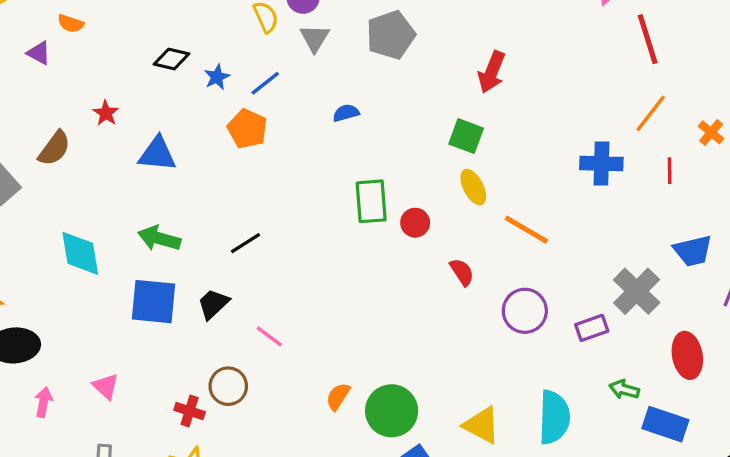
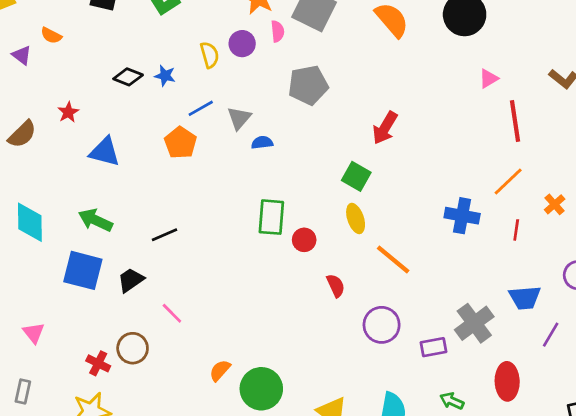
gray triangle: (315, 38) -> (239, 118), moved
blue star: (217, 77) -> (165, 76), moved, turned 30

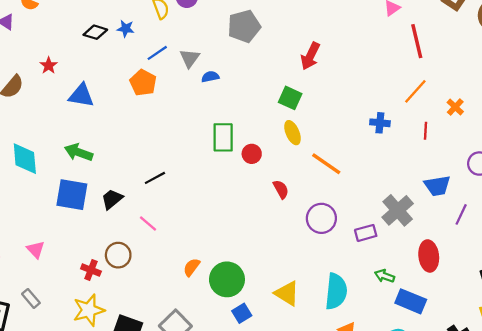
blue cross: (462, 216) -> (380, 123), size x0.7
black line: (165, 235) -> (155, 178), moved
gray rectangle: (23, 392) -> (31, 298), turned -48

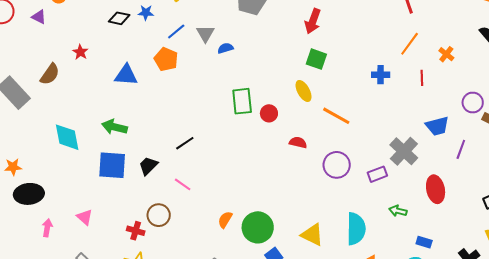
blue triangle: (81, 95) -> (126, 75), moved
green square: (290, 98) -> (316, 59), moved
red semicircle: (281, 189) -> (298, 142), turned -42
blue rectangle: (411, 301) -> (424, 242), moved, size x0.6

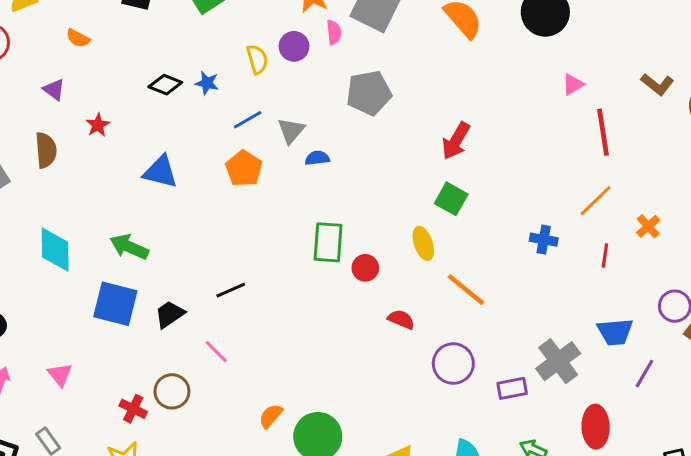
purple triangle: (39, 17) -> (54, 90), moved
orange pentagon: (166, 59) -> (244, 169), moved
brown semicircle: (50, 74) -> (46, 150), turned -50

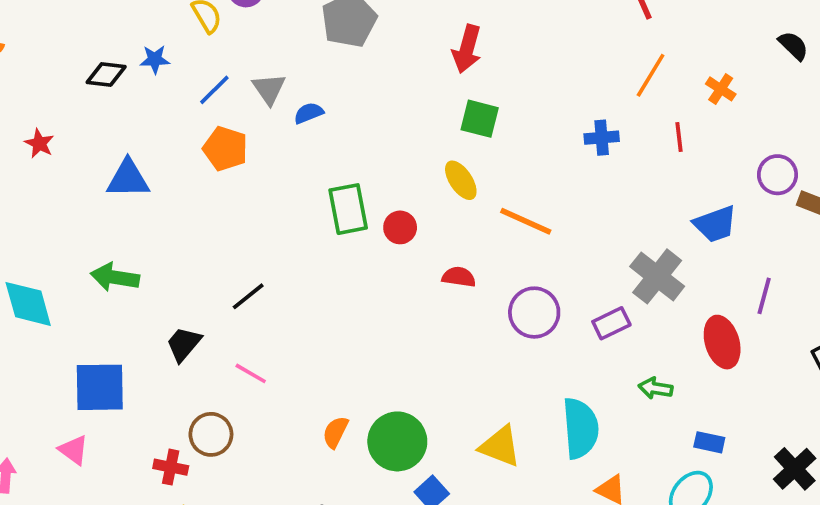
blue square: (115, 304) -> (100, 387), moved
purple line: (644, 374) -> (764, 296), moved

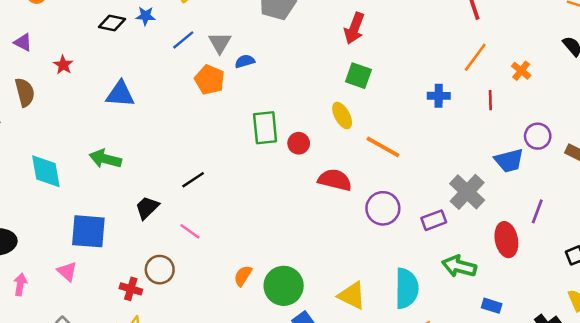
orange pentagon: (225, 149) -> (210, 80), moved
purple circle: (777, 175) -> (538, 136), moved
red semicircle: (459, 277) -> (335, 180), size x1.5
green arrow: (656, 388) -> (459, 266), size x1.5

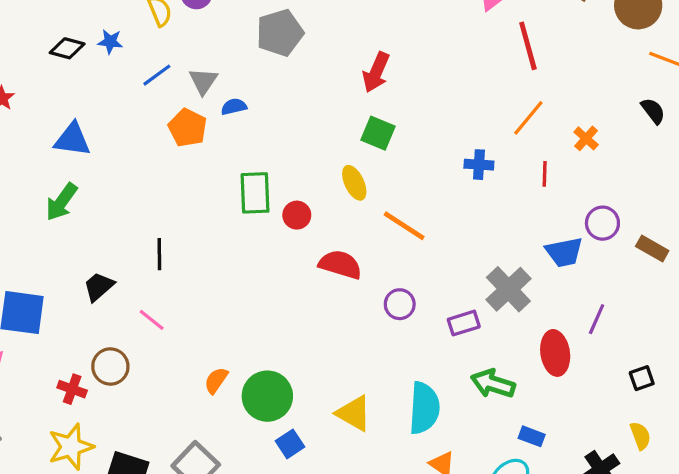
green arrow: (105, 159) -> (62, 202), moved, turned -72
black line: (193, 180) -> (159, 254), turned -60
purple circle: (383, 208) -> (400, 304), size x0.7

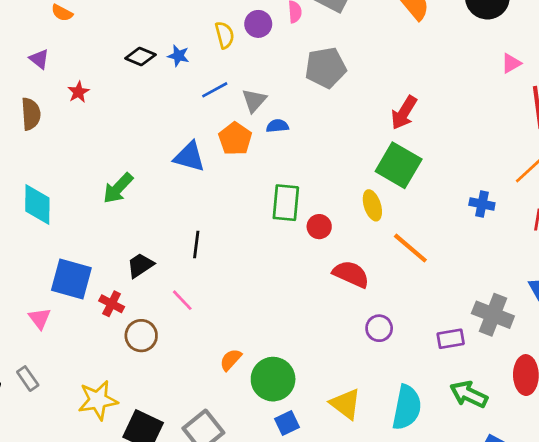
green square: (378, 133) -> (399, 165), size x1.5
blue triangle: (72, 139) -> (189, 157), moved
gray cross: (508, 289) -> (493, 315), turned -33
purple circle: (400, 304) -> (379, 328), moved
red cross: (72, 389) -> (112, 304), moved

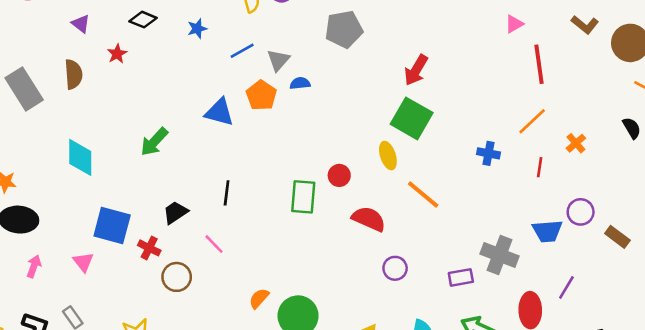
black diamond: (140, 56) -> (143, 20), moved
blue star: (178, 56) -> (197, 29), moved, turned -30
green rectangle: (286, 203) -> (303, 197), moved

